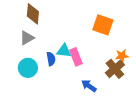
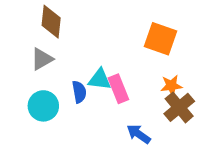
orange star: (122, 56) -> (171, 86), moved

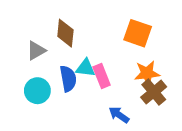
brown diamond: (51, 22) -> (65, 33), moved
orange star: (171, 86) -> (147, 73), size x1.4
blue semicircle: (79, 92) -> (68, 79), size x1.4

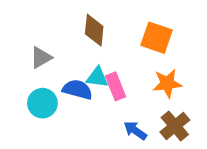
brown diamond: (65, 33) -> (94, 30), moved
blue semicircle: (68, 79) -> (77, 89), turned -65
brown cross: (154, 92) -> (175, 126), moved

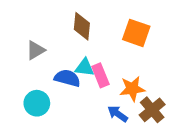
orange star: (167, 83) -> (132, 89), moved
cyan circle: (42, 103) -> (37, 103), moved

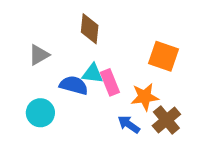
orange square: (136, 33) -> (164, 56), moved

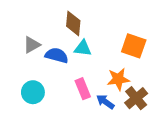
cyan triangle: (93, 74) -> (83, 48), moved
pink rectangle: (110, 82) -> (83, 89), moved
blue semicircle: (74, 85) -> (57, 55), moved

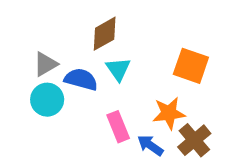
brown diamond: (73, 23) -> (105, 34), turned 55
cyan triangle: (83, 48) -> (118, 69), turned 48
cyan circle: (33, 92) -> (47, 100), moved

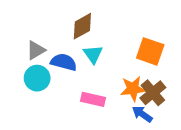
pink rectangle: (118, 127) -> (93, 99), turned -55
brown cross: (194, 140) -> (153, 93), moved
blue arrow: (150, 145) -> (142, 114), moved

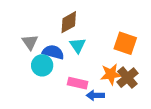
gray triangle: (36, 50) -> (30, 42), turned -35
cyan circle: (37, 78) -> (42, 65), moved
blue arrow: (142, 114) -> (95, 95), moved, turned -35

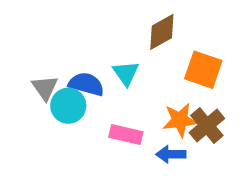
brown diamond: (69, 22) -> (162, 32), moved
gray triangle: (30, 42) -> (45, 88), moved
blue arrow: (95, 95) -> (171, 154), moved

